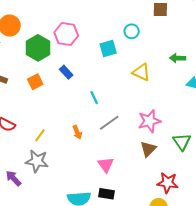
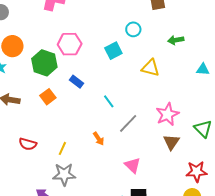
green arrow: (178, 58) -> (176, 40), moved

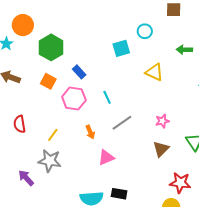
pink hexagon: (70, 44) -> (74, 99), moved
orange square: (48, 97) -> (48, 81), turned -35
pink star: (167, 114) -> (162, 121), size x0.6
red semicircle: (28, 144) -> (20, 124), turned 54
pink triangle: (133, 165) -> (106, 157), moved, turned 42

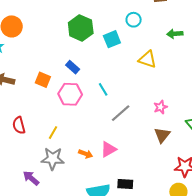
green hexagon: (51, 47) -> (81, 28), moved
orange arrow: (90, 132) -> (86, 154), moved, turned -40

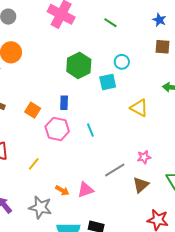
cyan circle: (134, 20) -> (122, 62), moved
blue rectangle: (73, 67) -> (64, 103), turned 40
gray line: (121, 113) -> (115, 170), moved
gray star: (53, 159) -> (40, 207), moved

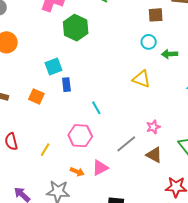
cyan circle: (122, 62) -> (149, 42), moved
green hexagon: (79, 65) -> (76, 28), moved
cyan square: (108, 82) -> (53, 67), moved
pink hexagon: (57, 129) -> (80, 136), moved
brown triangle: (141, 185) -> (154, 155), turned -42

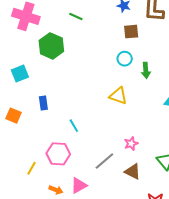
green arrow: (170, 54) -> (146, 70), turned -91
cyan square: (53, 67) -> (20, 73), moved
yellow line: (45, 150) -> (32, 168), moved

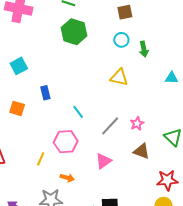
green hexagon: (51, 46) -> (74, 32), moved
gray line: (104, 161) -> (110, 126), moved
pink triangle: (79, 185) -> (103, 161), moved

